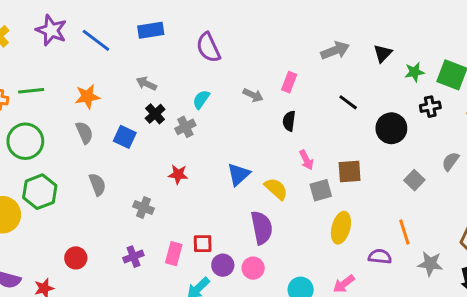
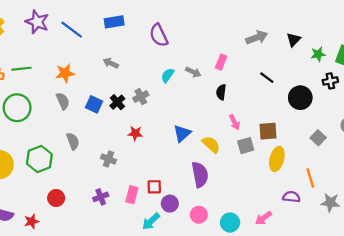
cyan semicircle: (201, 99) -> (168, 75), moved
black cross: (155, 114) -> (117, 102), moved
green hexagon: (40, 192) -> (39, 159), moved
yellow ellipse: (341, 228) -> (277, 159), moved
pink circle: (253, 268) -> (199, 215), moved

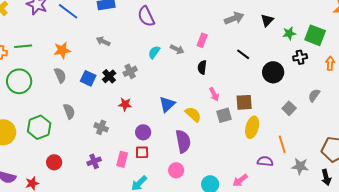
purple circle: (170, 204) -> (143, 132), moved
pink circle: (199, 215) -> (176, 170), moved

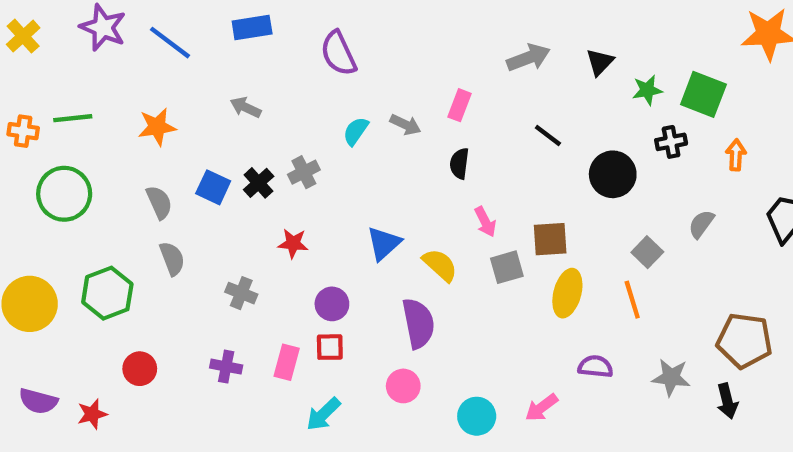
gray semicircle: (60, 75) -> (159, 202), moved
orange line: (282, 144) -> (632, 300), moved
purple cross: (94, 161) -> (226, 367), turned 32

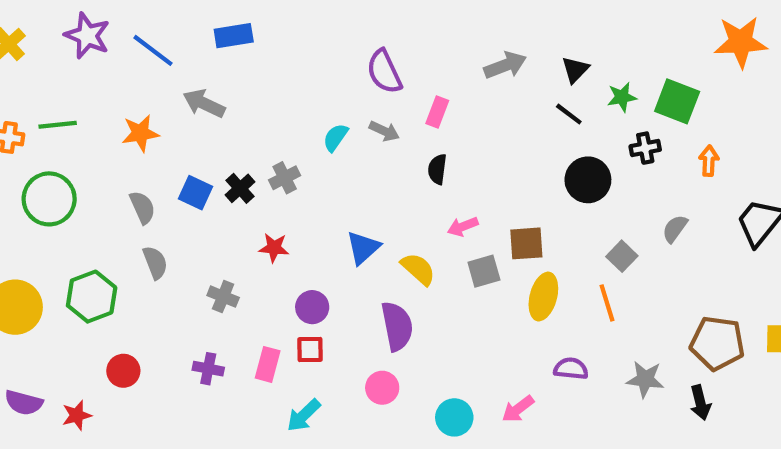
purple semicircle: (338, 53) -> (384, 72), moved
gray arrow: (246, 107) -> (204, 103), moved, size x1.4
black line: (548, 135) -> (569, 114), moved
pink arrow: (485, 222) -> (463, 227), turned 96

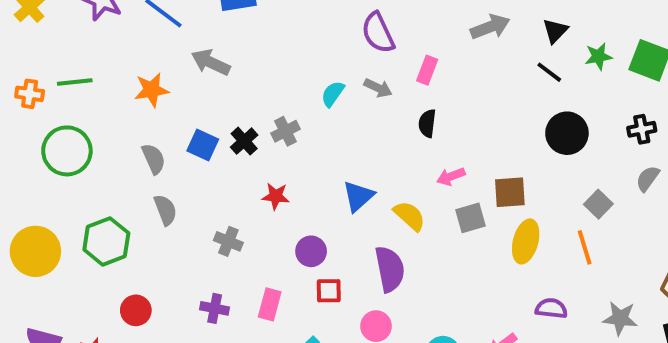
black cross: (645, 148) -> (642, 129), moved
red square: (310, 350) -> (329, 291), moved

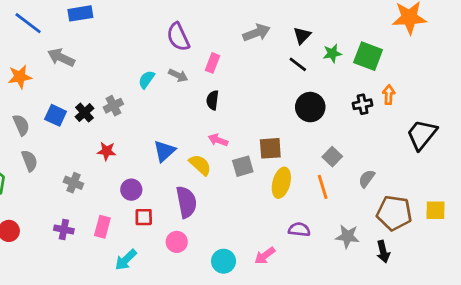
pink arrow: (451, 177) -> (218, 140), moved, turned 42
gray semicircle: (648, 178) -> (367, 179), moved

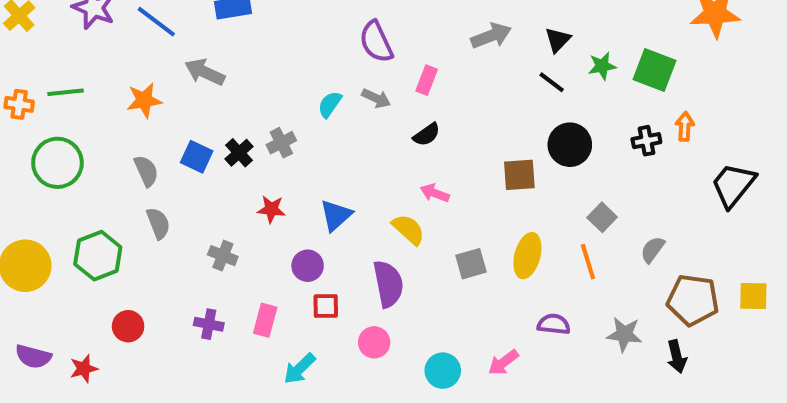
black semicircle: (213, 100) -> (427, 135), turned -132
brown square: (270, 148) -> (519, 175), moved
blue triangle: (164, 151) -> (336, 215), moved
gray square: (243, 166) -> (471, 264), moved

